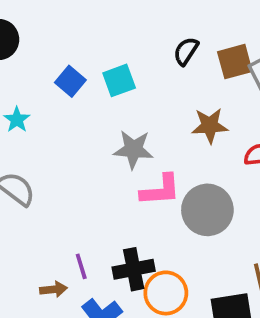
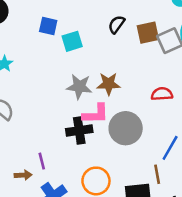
blue square: (70, 81) -> (48, 26), moved, turned -30
brown star: (210, 126) -> (109, 84), moved
black cross: (134, 269) -> (79, 130), moved

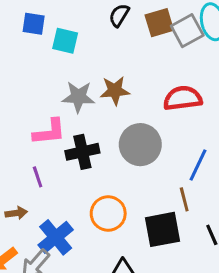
cyan square: (72, 41) -> (65, 41), turned 35
red semicircle: (162, 94) -> (183, 98), size x1.4
pink L-shape: (96, 114) -> (49, 132), moved
purple line: (42, 161) -> (38, 177), moved

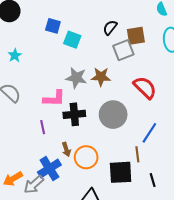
gray square: (187, 31) -> (123, 50), moved
red semicircle: (183, 98) -> (145, 88), turned 45
brown arrow: (16, 213) -> (66, 149), moved, turned 72

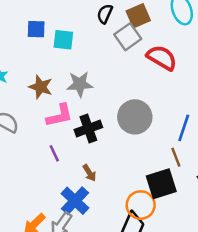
brown star: (101, 77) -> (41, 87), moved, turned 30
red semicircle: (145, 88) -> (162, 58), moved
orange circle: (86, 157) -> (141, 205), moved

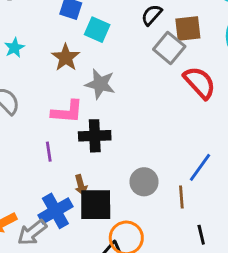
gray square: (128, 37) -> (169, 48), turned -32
brown star: (41, 87) -> (66, 57), moved
gray circle: (135, 117) -> (144, 182), moved, size x0.7
black square: (161, 184) -> (96, 205), moved

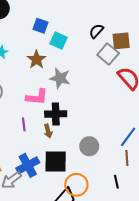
brown arrow: (81, 185) -> (48, 131), moved
brown line: (181, 197) -> (127, 158), moved
black line: (201, 235) -> (116, 182), moved

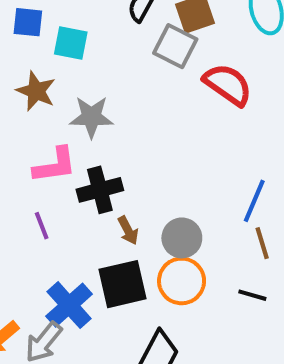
brown arrow: (48, 131) -> (128, 230), moved
black line: (116, 182) -> (252, 295), turned -48
orange circle: (76, 185) -> (182, 281), moved

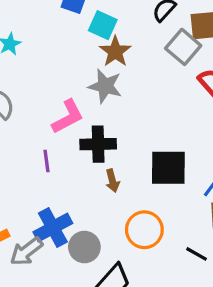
brown star: (36, 91) -> (115, 52), moved
pink L-shape: (55, 165) -> (68, 117), turned -33
gray circle: (182, 238) -> (84, 247), moved
black square: (122, 284) -> (168, 168), moved

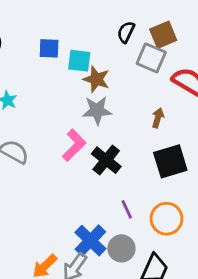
black cross: (98, 144) -> (106, 160), turned -32
purple line: (46, 161) -> (127, 209), moved
brown arrow: (112, 181) -> (158, 118), moved, turned -132

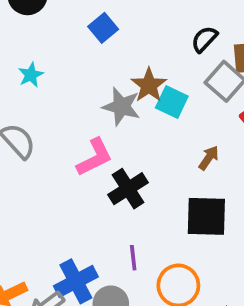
blue square: (49, 48) -> (103, 28), turned 30
cyan square: (79, 61) -> (172, 102), moved
gray star: (97, 110) -> (121, 106), moved

